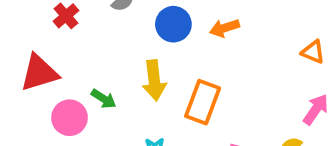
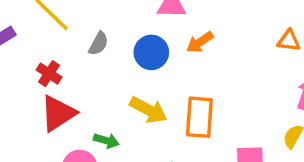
red triangle: (39, 73) -> (58, 113), moved
yellow arrow: (154, 80) -> (149, 110), turned -39

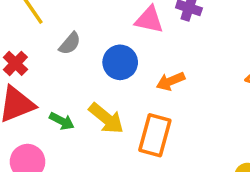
orange arrow: (200, 42) -> (170, 81), moved
green arrow: (106, 141) -> (62, 121), moved

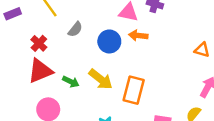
orange arrow: (170, 81) -> (138, 35), moved, turned 30

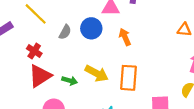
orange arrow: (138, 35) -> (125, 37), moved, turned 70
blue circle: (109, 41) -> (91, 28), moved

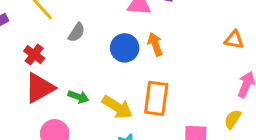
blue circle: (91, 28) -> (125, 48), moved
yellow arrow: (97, 73) -> (117, 107), moved

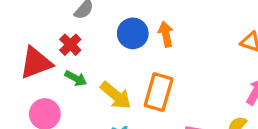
red cross: (34, 55) -> (70, 45), moved

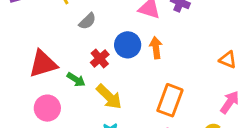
red cross: (70, 45) -> (100, 58), moved
orange rectangle: (159, 92) -> (170, 100), moved

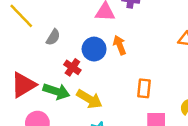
green arrow: (76, 80) -> (56, 91), size x1.5
orange rectangle: (170, 100) -> (144, 88), size x0.7

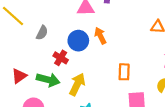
red triangle: (23, 85) -> (19, 76), size x0.7
yellow arrow: (89, 99) -> (77, 84), turned -90

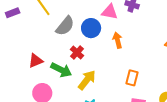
gray semicircle: (42, 33) -> (65, 26), size x1.5
blue circle: (78, 41) -> (91, 28), moved

